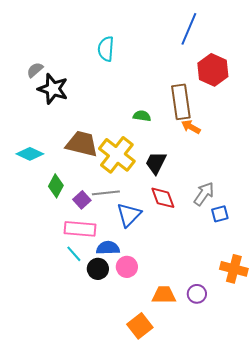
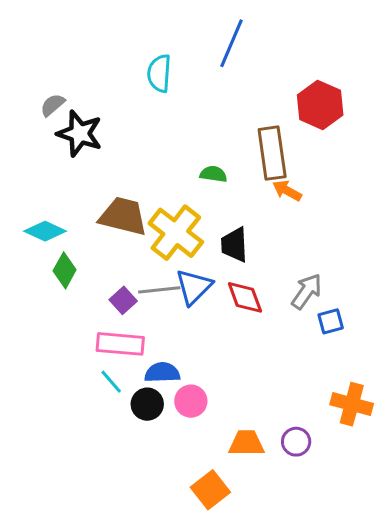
blue line: (189, 29) -> (231, 43), moved
black trapezoid: (156, 163) -> (234, 245), turned -30
green diamond: (56, 186) -> (65, 270), moved
blue triangle: (129, 215) -> (194, 287), moved

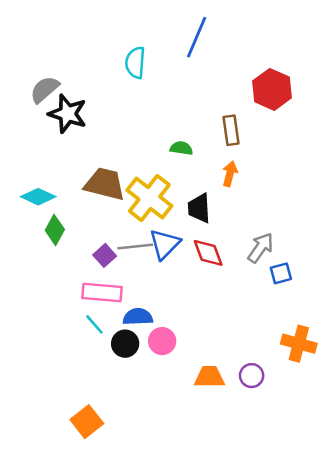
gray semicircle: (53, 105) -> (45, 89), size x1.4
brown rectangle: (272, 153) -> (231, 130), size x0.7
orange arrow: (287, 191) -> (230, 174), moved, turned 75
orange square: (210, 490) -> (87, 422), moved

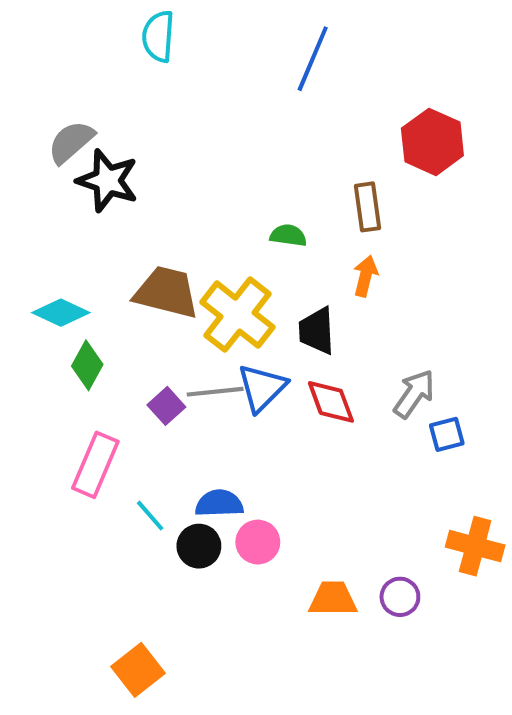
cyan semicircle: (135, 63) -> (158, 36), moved
pink rectangle: (102, 293) -> (95, 465), moved, turned -72

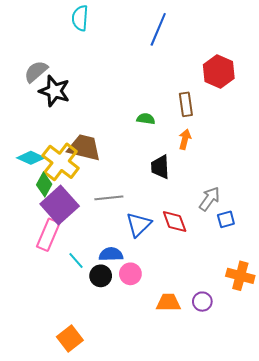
yellow cross: (237, 315) -> (61, 162), moved
blue triangle: (262, 388) -> (139, 225), moved
red diamond: (331, 402) -> (175, 221), moved
purple square: (166, 406) -> (60, 205), moved, size x2.0

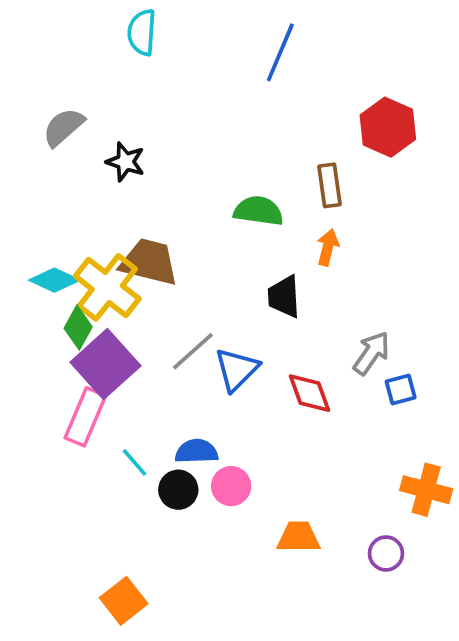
black star: (54, 91) -> (125, 162), moved, size x0.7
green semicircle: (146, 119) -> (258, 211), size x1.5
gray line: (109, 198) -> (193, 351), turned -36
blue triangle: (139, 225) -> (237, 369), moved
purple circle: (202, 302) -> (386, 553), moved

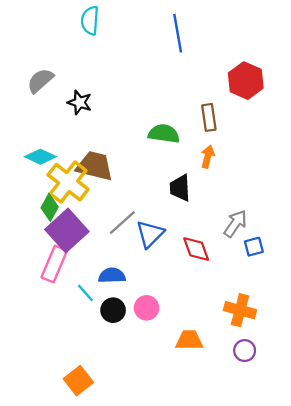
blue line: (280, 52) -> (178, 33), turned -33
cyan diamond: (54, 280) -> (40, 157), moved
blue semicircle: (197, 451) -> (112, 276), moved
orange cross: (426, 490) -> (240, 310), moved

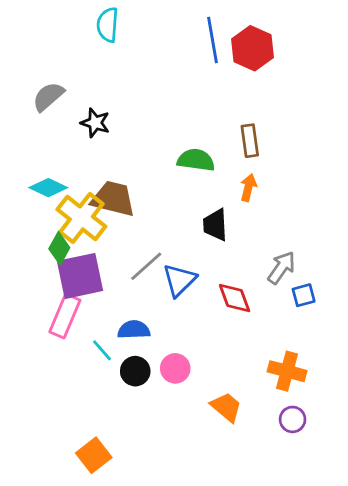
red hexagon: (246, 81) -> (253, 48), moved
purple square: (67, 231) -> (80, 276), turned 30
orange trapezoid: (189, 340) -> (226, 407), turned 40

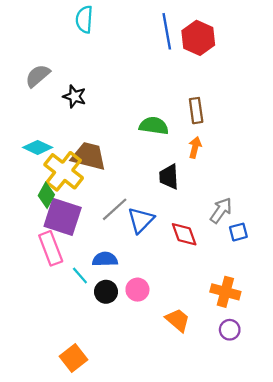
purple square: (80, 276) -> (63, 217), turned 30
pink rectangle: (65, 316) -> (51, 248), turned -44

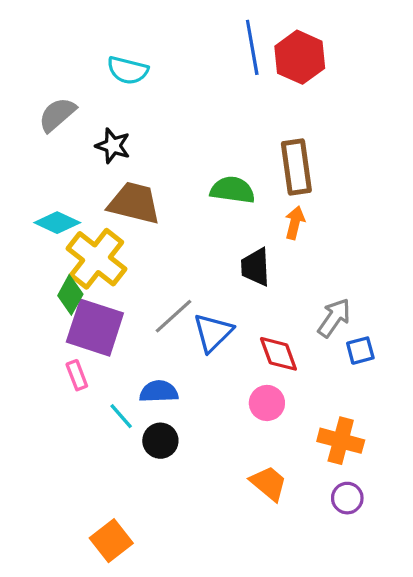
cyan semicircle: (84, 19) -> (128, 70), moved, turned -80
brown rectangle: (196, 111) -> (296, 167), size x1.4
brown trapezoid: (89, 156) -> (134, 203), moved
pink rectangle: (51, 248) -> (77, 375), size x0.6
pink circle: (137, 290) -> (267, 403), moved

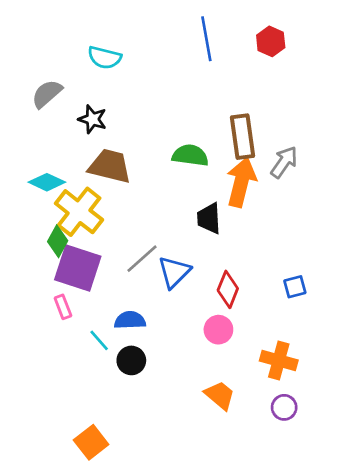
red hexagon: (300, 57) -> (271, 41), moved, size x0.7
orange arrow: (295, 223) -> (241, 182), size x1.8
gray arrow: (334, 318) -> (284, 162), moved
red diamond: (278, 354) -> (228, 289), turned 42

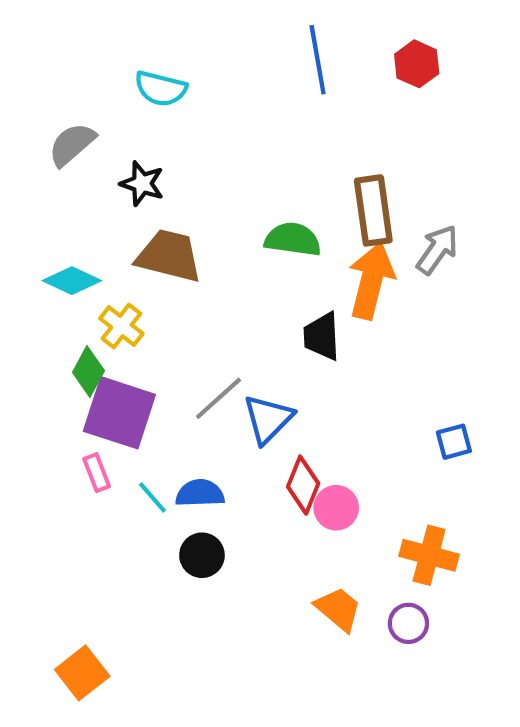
yellow cross: (79, 212) -> (121, 326), size x0.6
red diamond: (228, 289) -> (303, 485), moved
cyan line: (99, 340) -> (152, 497), moved
purple circle: (284, 407) -> (408, 623), moved
orange square: (91, 442) -> (82, 673), moved

